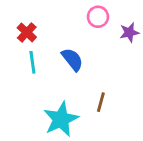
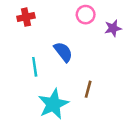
red cross: (27, 32) -> (26, 17), moved, turned 35
cyan line: (32, 62) -> (35, 67), moved

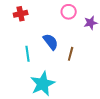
brown line: (88, 89) -> (71, 54), moved

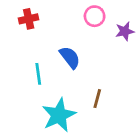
brown line: (71, 54) -> (97, 99), moved

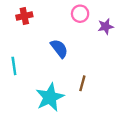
cyan line: (38, 74) -> (14, 66), moved

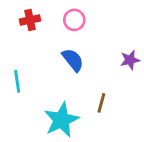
pink circle: (80, 14) -> (74, 20), moved
purple star: (106, 26) -> (130, 60), moved

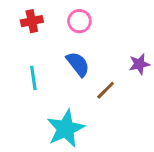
cyan line: (17, 81) -> (33, 78), moved
brown line: (101, 103) -> (106, 90), moved, turned 30

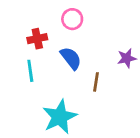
red cross: (32, 21) -> (37, 39), moved
brown line: (106, 90) -> (96, 82), turned -36

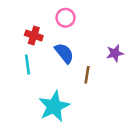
red cross: (37, 39) -> (34, 35), turned 30

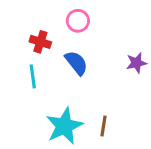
brown line: (87, 75) -> (103, 126), moved

